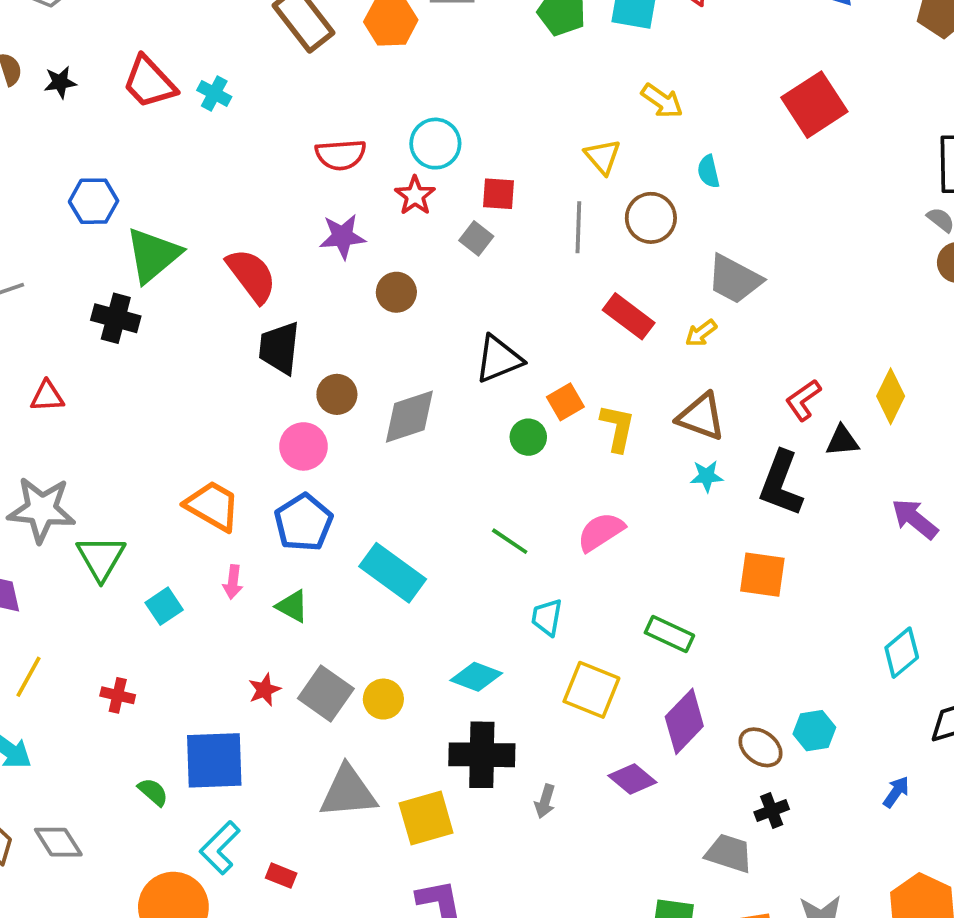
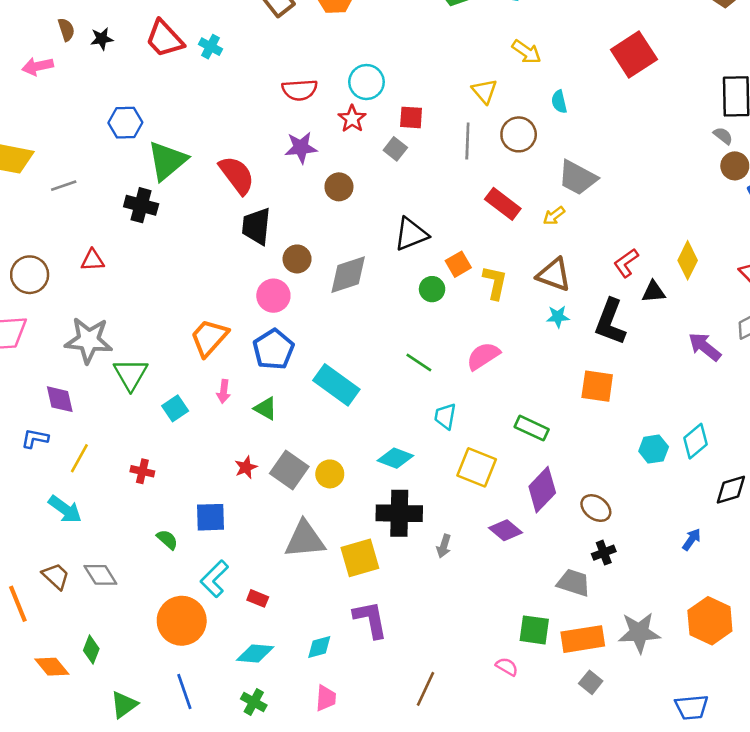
orange trapezoid: (212, 506) -> (209, 338), turned -78
cyan hexagon: (814, 731) -> (654, 449), moved
blue square: (214, 760) -> (211, 517), size x0.7

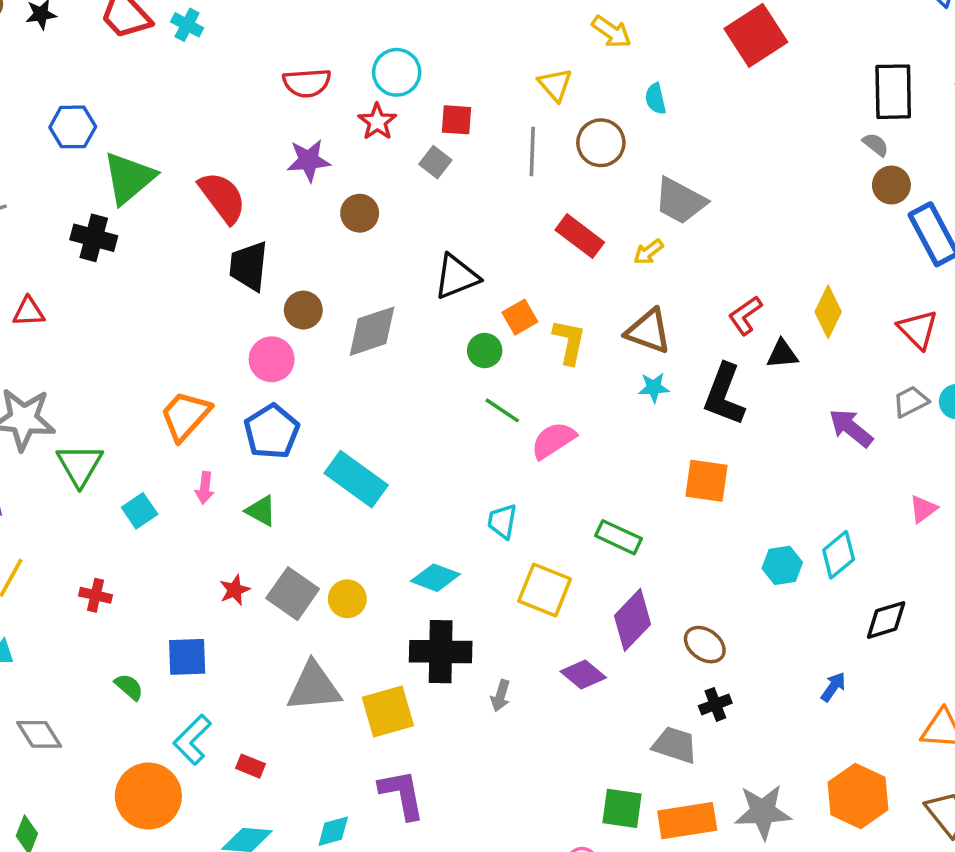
green line: (419, 363) -> (502, 410), moved

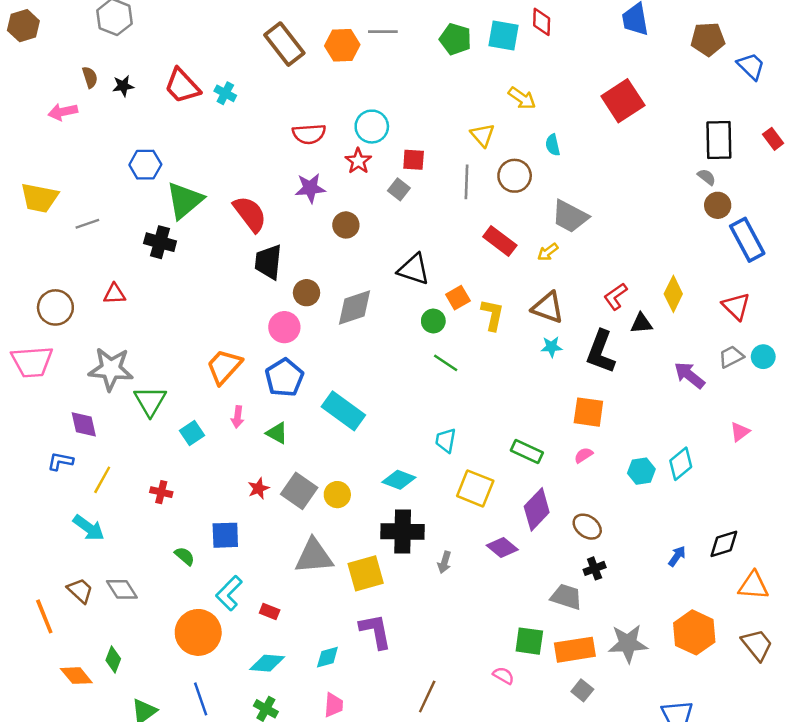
black triangle: (456, 277) -> (414, 269), turned 40
pink semicircle: (553, 440) -> (583, 455), moved, size x0.6
black diamond: (886, 620) -> (724, 544), moved

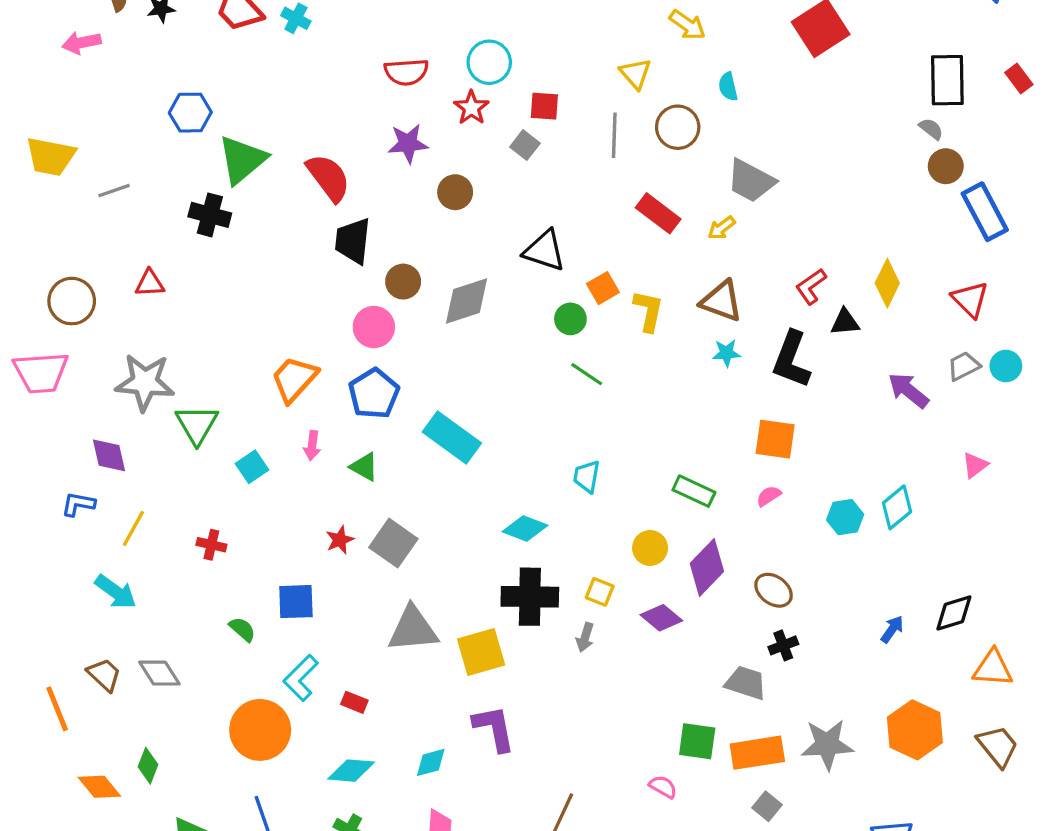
yellow square: (475, 488) -> (600, 592), moved, size x0.6
yellow circle: (337, 495) -> (650, 548), moved

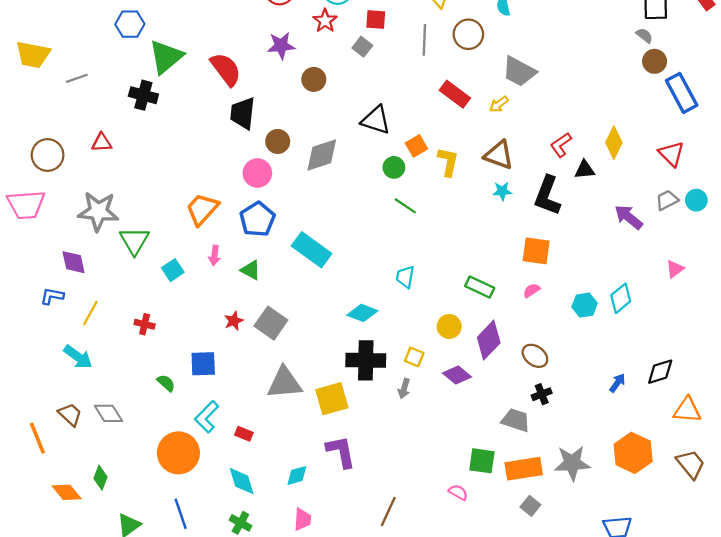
cyan diamond: (351, 771) -> (242, 481), turned 68

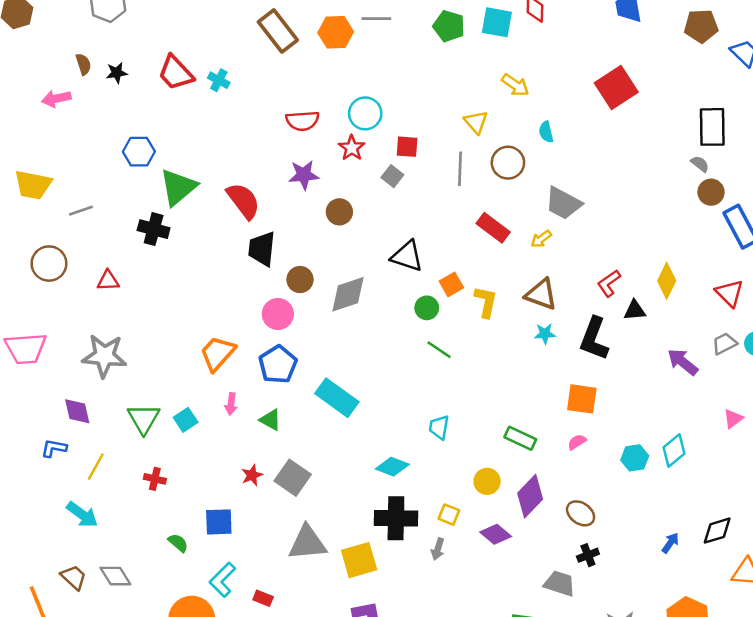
brown circle: (48, 155) -> (49, 264), moved
green triangle: (134, 241) -> (144, 419), moved

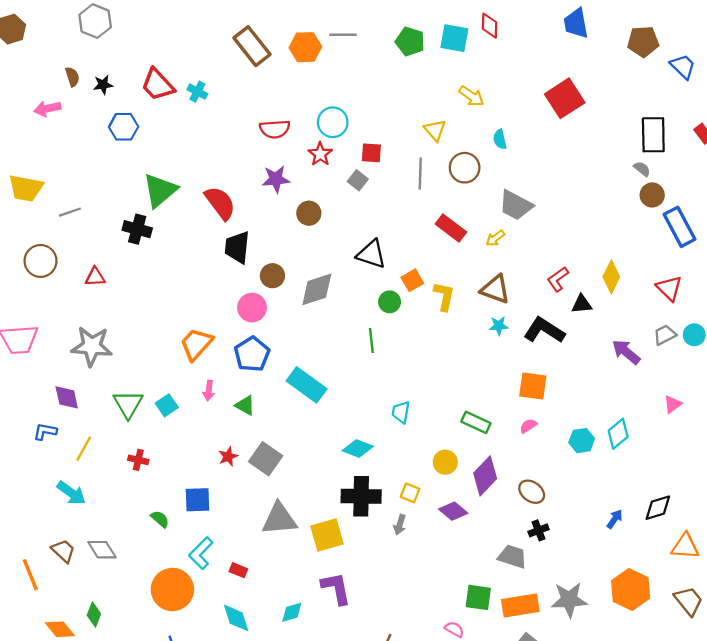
blue hexagon: (139, 152) -> (124, 127), moved
black L-shape: (594, 339) -> (544, 330), turned 102
green line: (439, 350) -> (371, 341), moved, turned 50

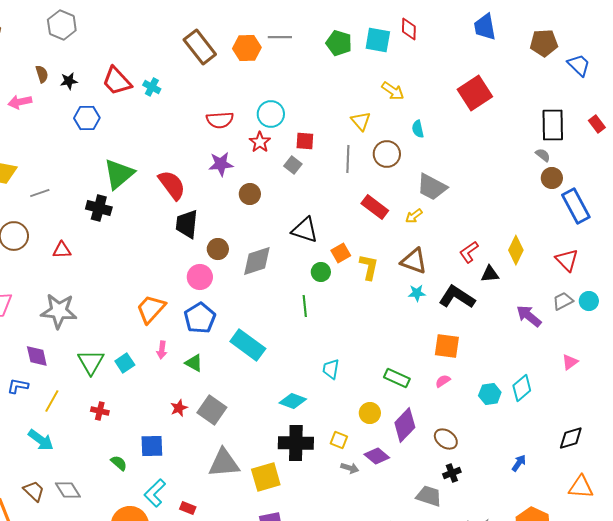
black diamond: (658, 508) -> (571, 438), moved
gray arrow: (400, 525) -> (350, 468), moved, turned -90

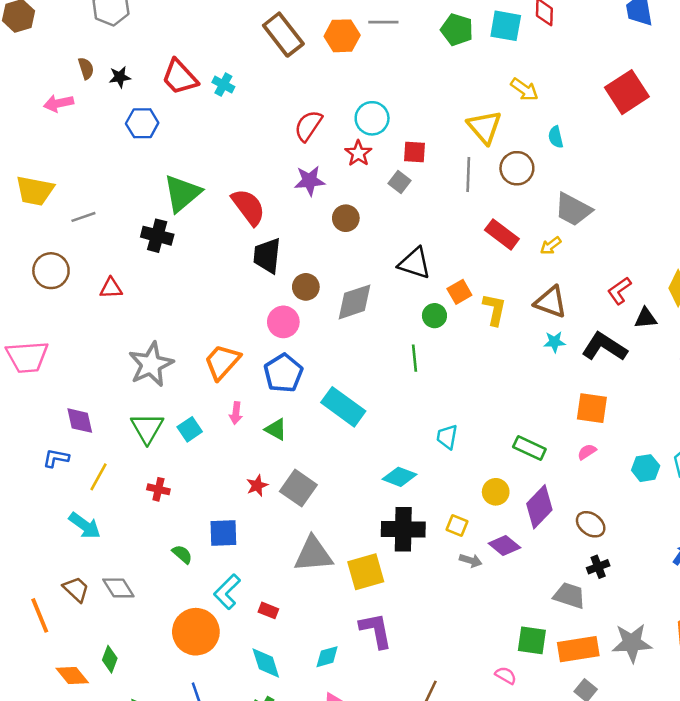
red semicircle: (220, 120) -> (308, 126), turned 128
yellow triangle: (361, 121) -> (484, 127), size x1.4
gray star: (59, 311) -> (151, 364), moved, turned -30

